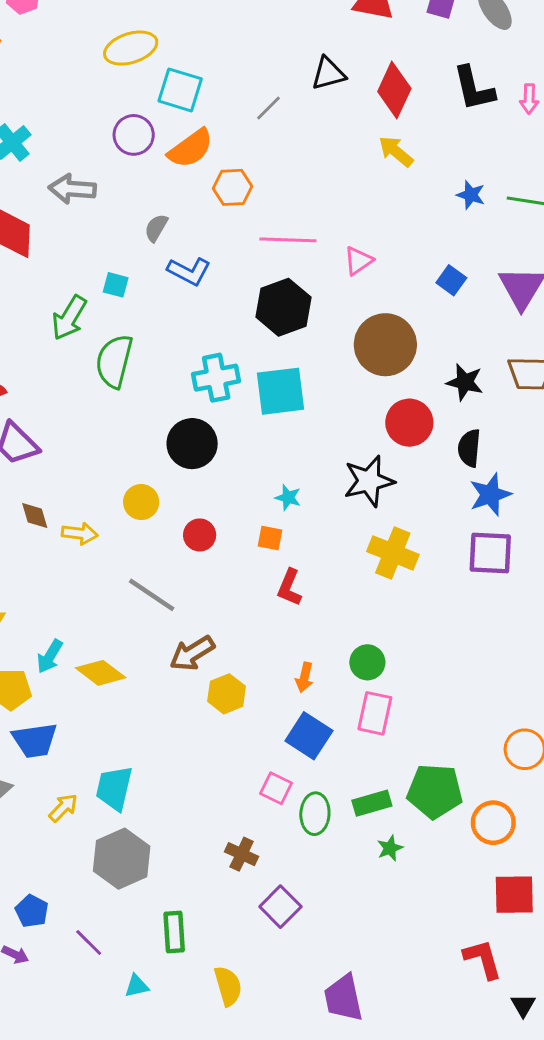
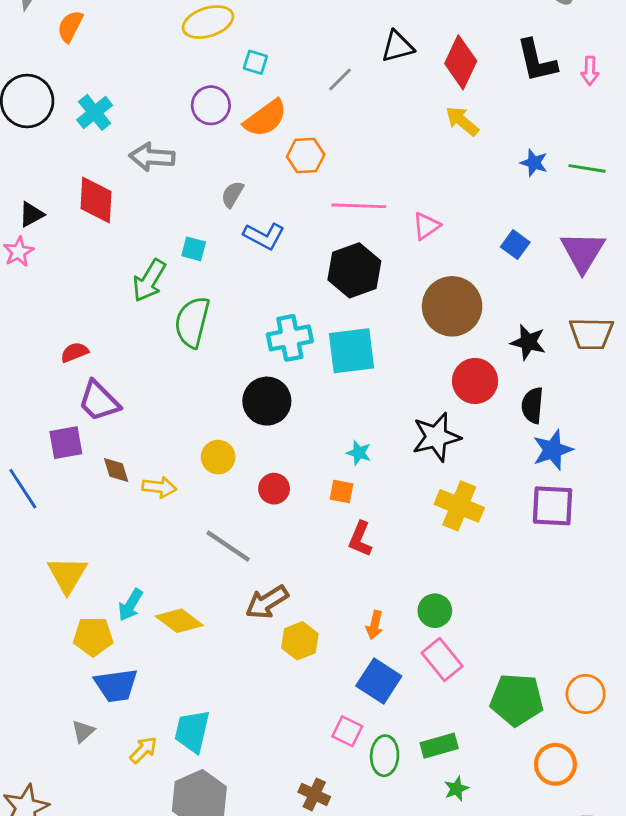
cyan square: (180, 90) -> (255, 62), size x0.6
pink rectangle: (375, 713) -> (442, 659), turned -51
green pentagon: (435, 791) -> (517, 700), moved

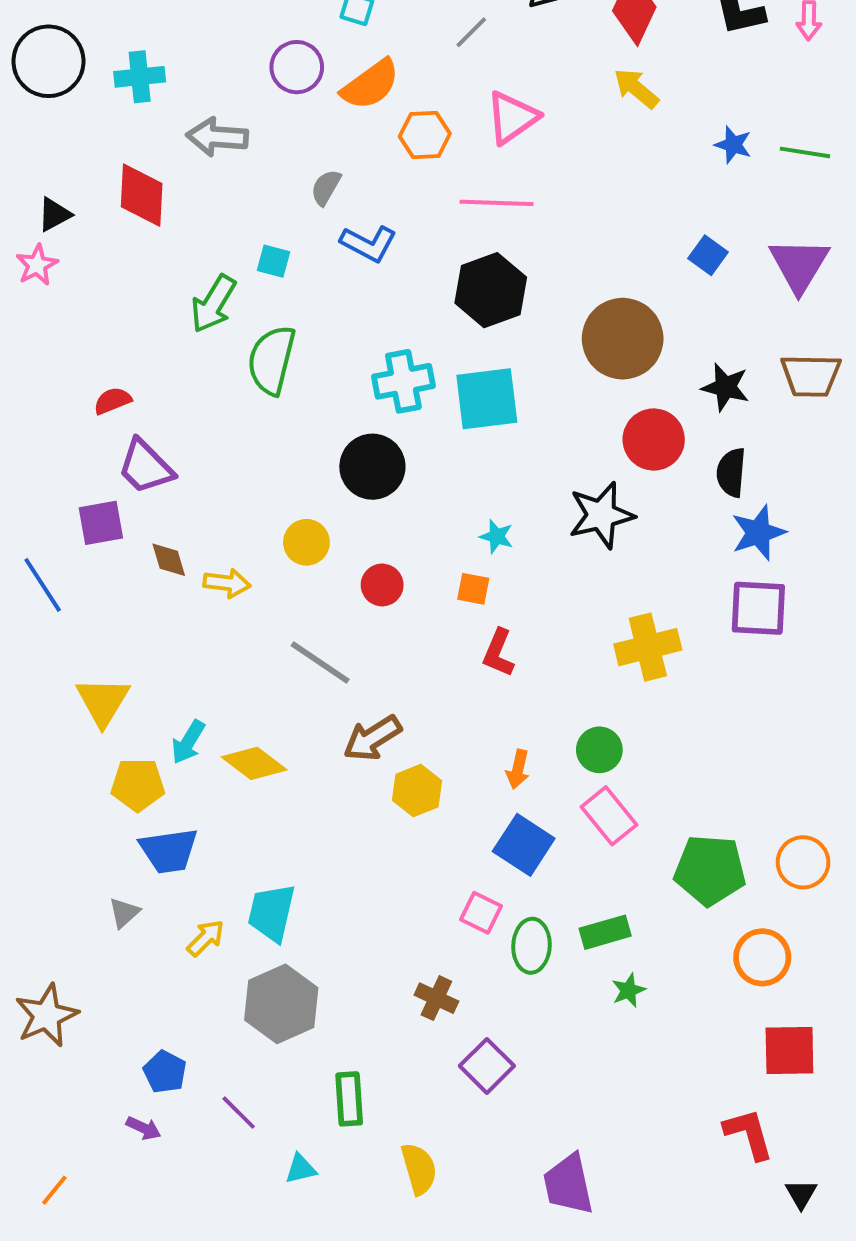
cyan cross: (95, 112) -> (140, 77), turned 33
pink triangle: (426, 226) -> (512, 118), moved, size x1.4
yellow cross: (459, 506) -> (648, 647), moved, turned -36

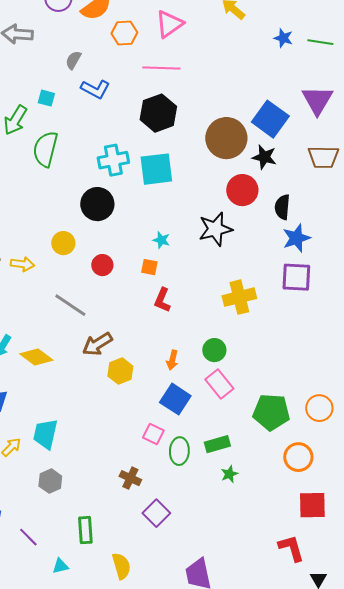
blue square: (708, 255) -> (270, 119), moved, size x1.8
black star: (725, 387) -> (264, 157), moved
gray hexagon: (281, 1004) -> (50, 481), size x0.6

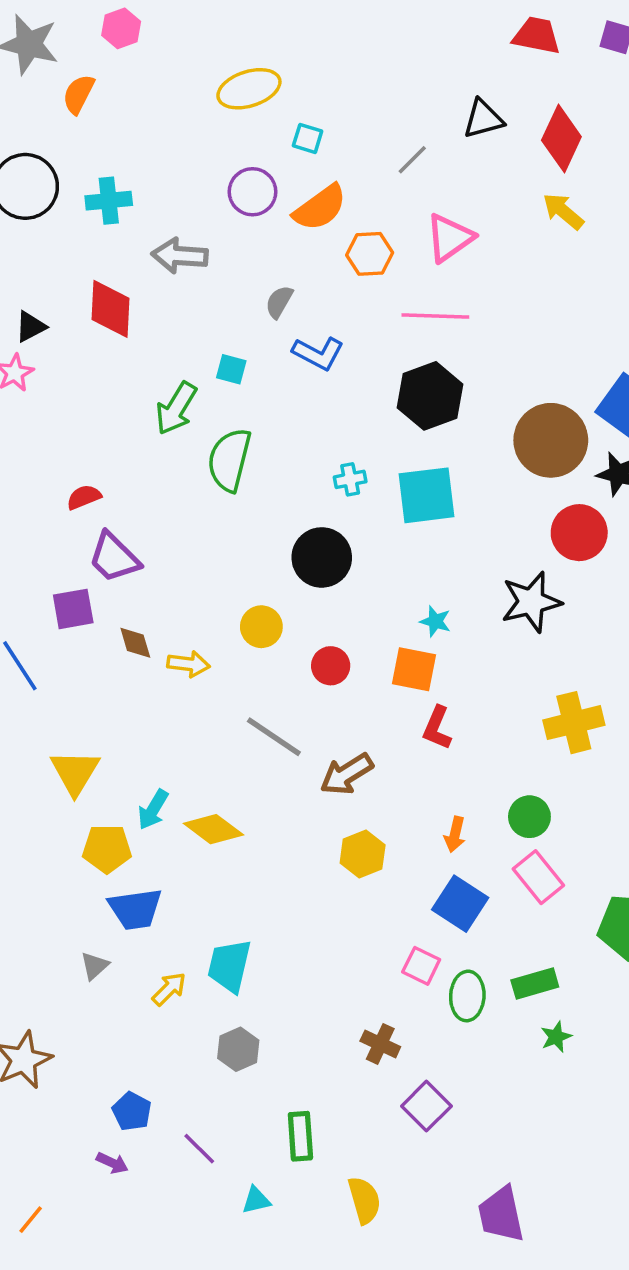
cyan cross: (113, 160) -> (350, 479), size x0.6
orange square: (149, 267) -> (414, 669), size x1.5
brown arrow: (97, 344) -> (347, 774), moved

